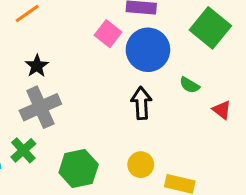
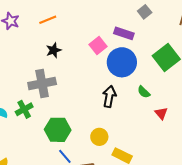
black star: (37, 66) -> (54, 50), moved

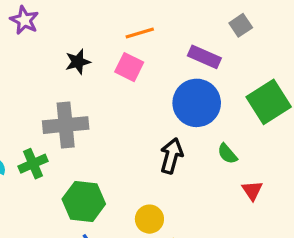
orange line: (48, 20) -> (140, 33), moved
pink square: (98, 45) -> (129, 67), moved, turned -30
black star: (54, 50) -> (78, 62), moved

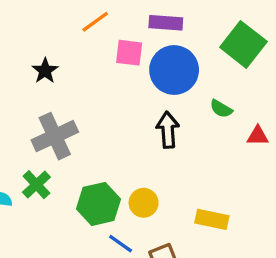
pink square: (129, 67) -> (129, 53), moved
red triangle: (252, 191) -> (258, 136), turned -35
yellow circle: (149, 219) -> (144, 203), moved

